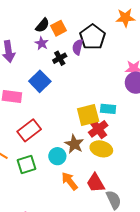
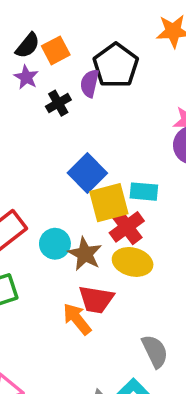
blue square: (40, 81) -> (87, 173), moved
cyan circle: (57, 156) -> (55, 244), moved
red trapezoid: (96, 183) -> (96, 299), moved, turned -50

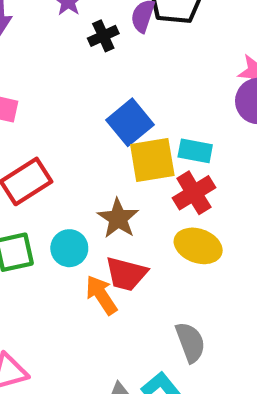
red cross: (127, 227) -> (194, 193), moved
cyan circle: (55, 244) -> (69, 248), moved
yellow ellipse: (133, 262) -> (198, 246), moved

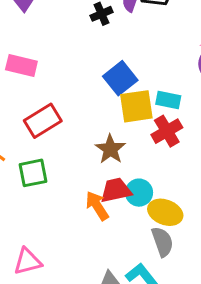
yellow ellipse: (198, 246) -> (165, 212), moved
cyan circle: (69, 248) -> (139, 193), moved
red trapezoid: (126, 274) -> (116, 190), turned 152

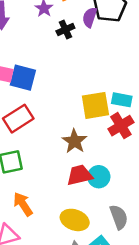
blue square: (120, 78) -> (23, 78), moved, turned -36
orange arrow: (97, 206) -> (23, 204), moved
yellow ellipse: (165, 212) -> (75, 220), moved

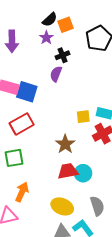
purple semicircle: (90, 17) -> (56, 74), moved
yellow square: (95, 105) -> (83, 117), size x0.6
orange arrow: (23, 204) -> (22, 192), turned 54

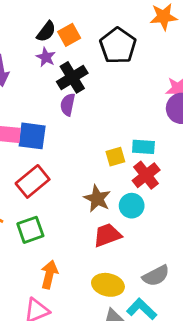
black cross: (63, 55) -> (72, 77), size x1.5
cyan circle: (83, 173) -> (132, 206), moved
gray semicircle: (97, 206) -> (156, 276), turned 90

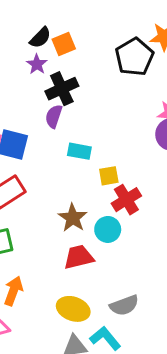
black pentagon: (118, 46) -> (134, 57), moved
cyan rectangle: (143, 147) -> (79, 151), moved
yellow square: (115, 157) -> (109, 176), moved

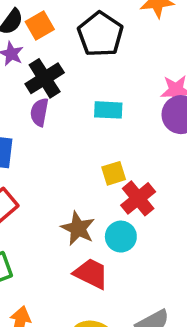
black pentagon: (134, 57) -> (100, 34), moved
cyan rectangle: (79, 151) -> (108, 110), moved
red trapezoid: (79, 257) -> (91, 274), turned 48

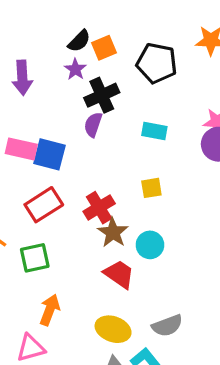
black pentagon: (100, 34) -> (157, 63), turned -30
red cross: (138, 198) -> (99, 208), moved

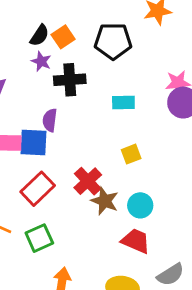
black cross: (102, 95) -> (70, 80), turned 32
purple semicircle: (93, 125) -> (50, 120), moved
red trapezoid: (119, 274) -> (136, 241), moved

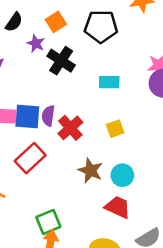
black semicircle: (40, 35) -> (14, 22), moved
black cross: (70, 80) -> (61, 61), turned 36
purple semicircle: (50, 120) -> (48, 116), moved
red cross: (88, 181) -> (70, 128), moved
green square: (39, 238) -> (48, 222), moved

